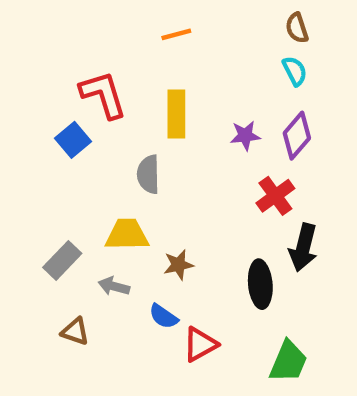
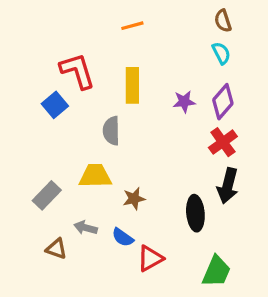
red cross: (275, 196) -> (223, 142), moved
gray arrow: (114, 286) -> (86, 228), moved

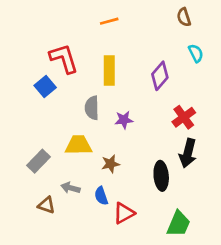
cyan semicircle: (221, 53) -> (196, 53), moved
purple star: (184, 102) -> (124, 120), moved
purple diamond: (223, 102) -> (160, 76), moved
blue semicircle: (123, 237) -> (101, 196), turned 36

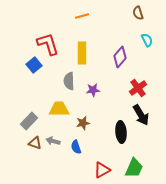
black arrow: (188, 153) -> (141, 115), turned -45
brown triangle: (46, 205) -> (35, 143), moved
red triangle: (124, 213) -> (102, 170), moved

